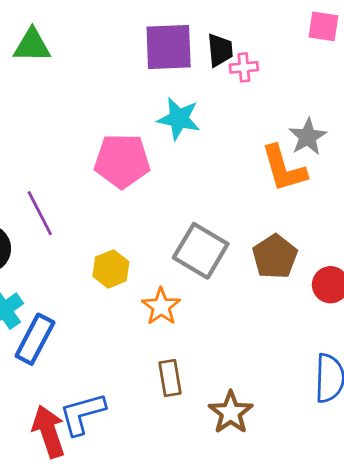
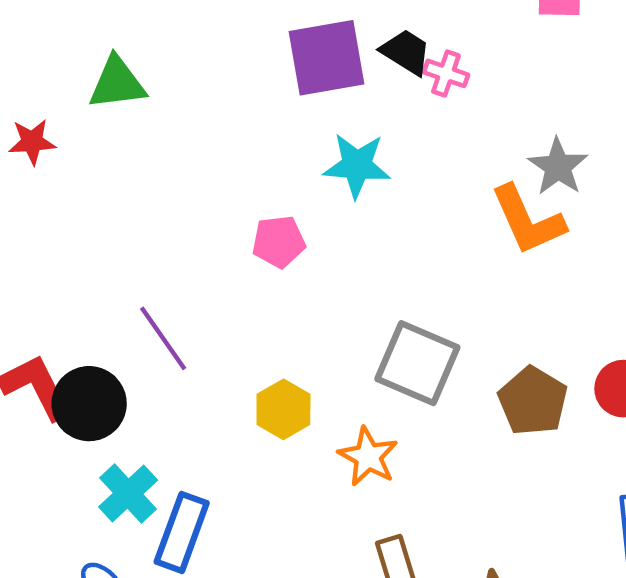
black trapezoid: (220, 50) -> (406, 52), turned -45
pink cross: (244, 67) -> (446, 73), turned 32
pink pentagon: (122, 161) -> (279, 242), size x0.6
brown pentagon: (275, 257) -> (533, 401), moved

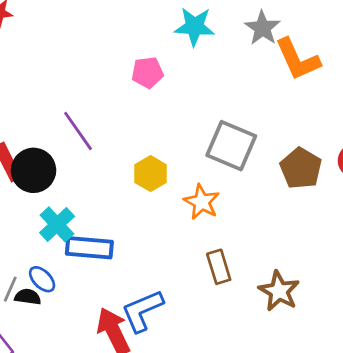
gray star: (558, 167) -> (262, 28), moved
blue rectangle: (182, 532) -> (89, 248), turned 75

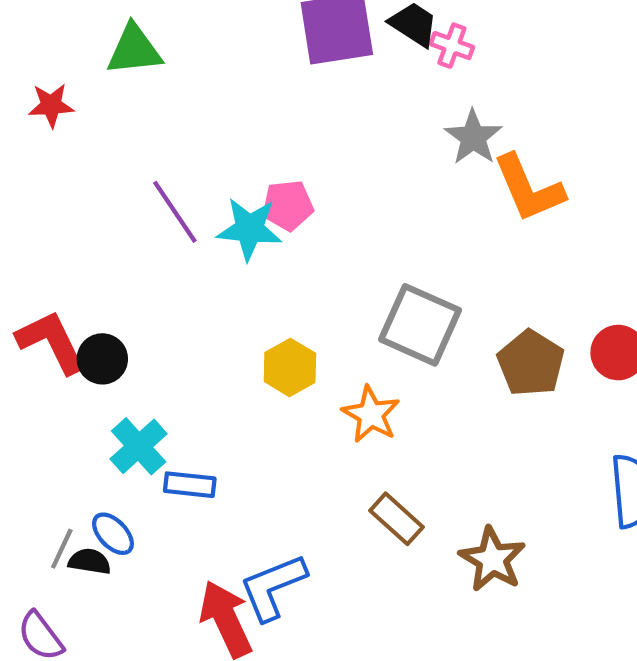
cyan star: (195, 27) -> (249, 229), moved
purple line: (78, 131) -> (175, 212), moved
black circle: (33, 170) -> (102, 359), size x0.7
blue rectangle: (89, 248) -> (190, 485), size x0.7
brown rectangle: (219, 267) -> (396, 519), turned -32

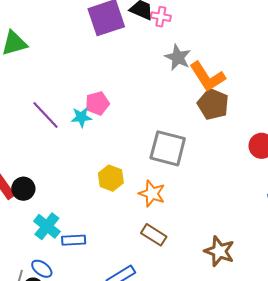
cyan star: (249, 229) -> (81, 117), size x0.7
brown pentagon: (531, 363) -> (213, 104), moved
brown rectangle: (396, 519) -> (154, 235), moved

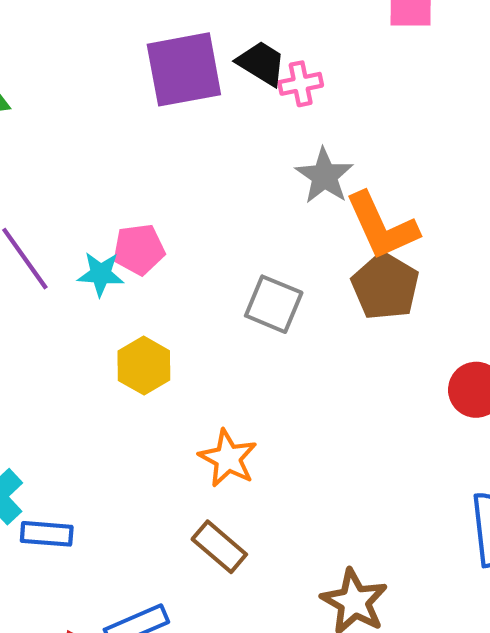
pink cross: (161, 17) -> (301, 84), turned -30
gray square: (168, 148) -> (274, 304), moved, size x0.7
yellow hexagon: (111, 178) -> (144, 366), moved

